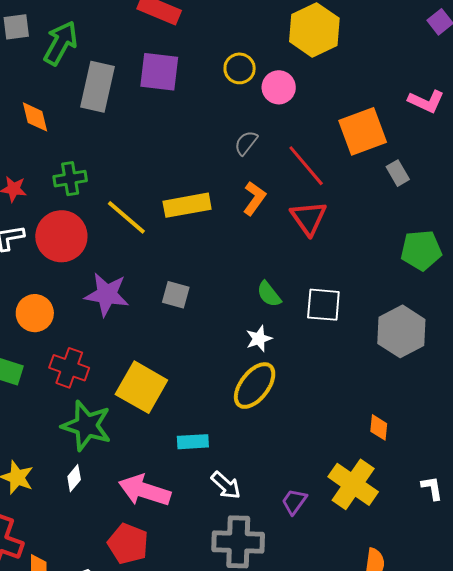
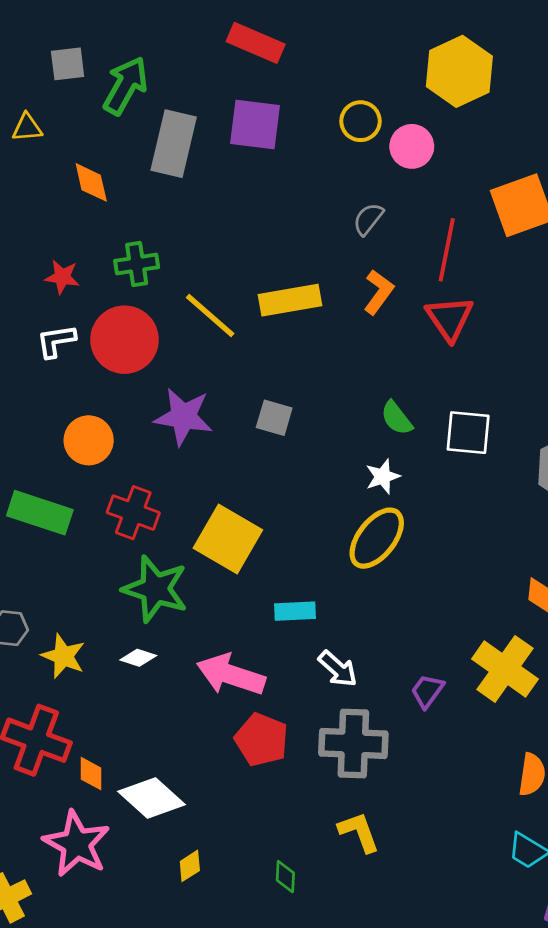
red line: (306, 166) -> (447, 250), turned 51
white diamond: (74, 478) -> (138, 658), turned 68
red pentagon: (128, 544) -> (261, 740), moved

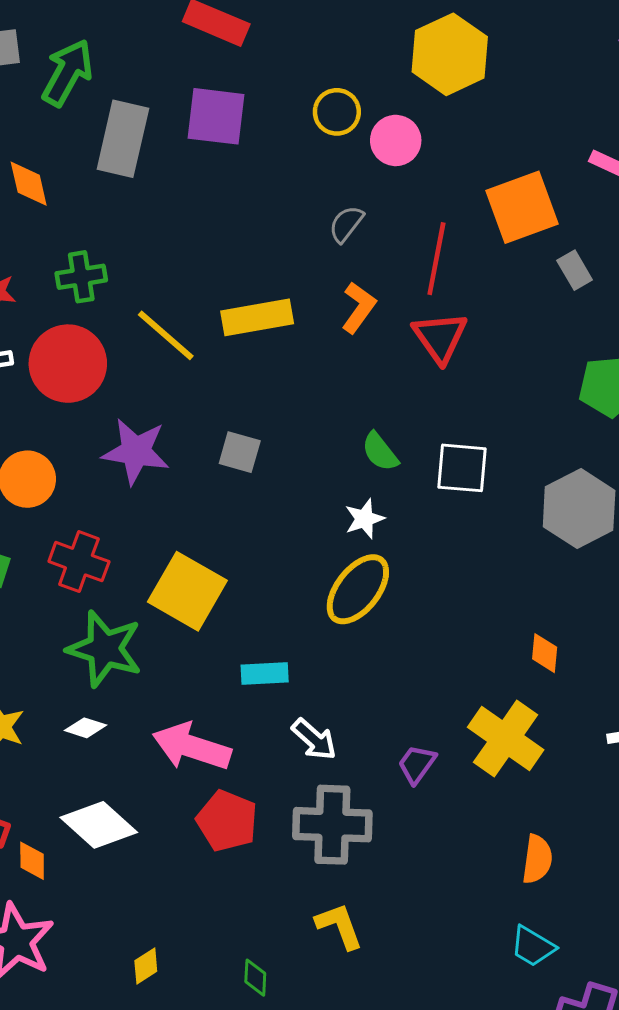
white diamond: (152, 798) -> (99, 825), moved

